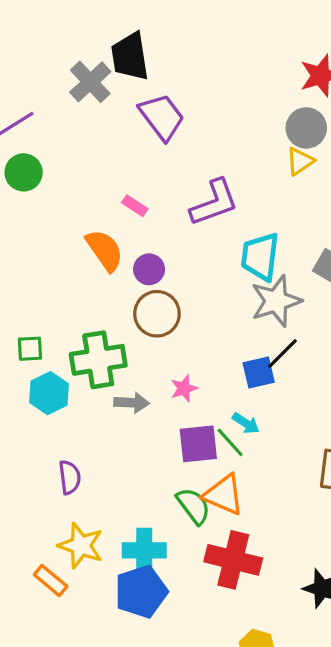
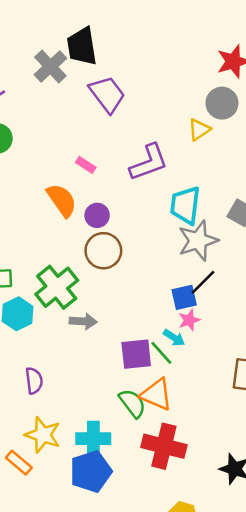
yellow triangle: (300, 161) -> (199, 130), moved
green cross: (98, 360) -> (57, 287), turned -30
pink star: (184, 388) -> (189, 320), moved

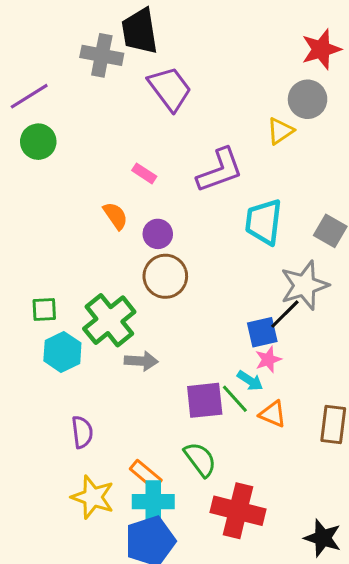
gray cross: (50, 67) -> (102, 55), turned -36
orange semicircle: (62, 200) -> (115, 216), size x0.7
gray star: (198, 241) -> (305, 285), moved
orange triangle: (156, 394) -> (273, 414), moved, size x0.7
orange rectangle: (19, 463) -> (146, 474), moved

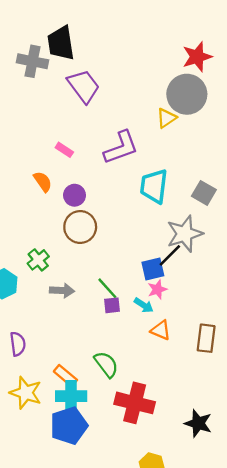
gray circle: (308, 99) -> (187, 94), size x1.4
green cross: (109, 320) -> (38, 260), size x0.6
green line: (235, 399) -> (107, 288), moved
purple square: (205, 400) -> (112, 305), moved, size x0.6

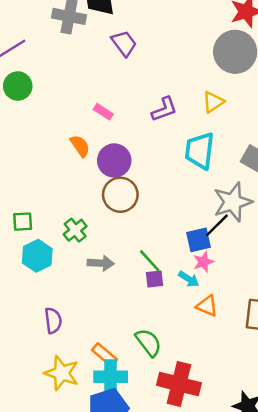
purple trapezoid: (84, 86) -> (124, 43), size x0.7
yellow triangle: (166, 118) -> (213, 102), moved
purple L-shape: (121, 148) -> (164, 109), size x0.7
purple circle: (74, 195) -> (114, 161), size x1.4

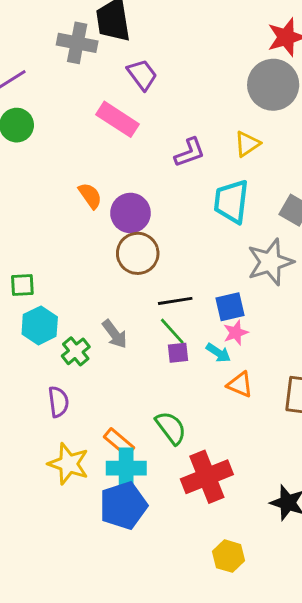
pink rectangle: (103, 112) -> (118, 119), moved, size x1.8
black line: (217, 225) -> (175, 301), moved, turned 36
green cross: (75, 230) -> (76, 351), moved
gray arrow: (101, 263) -> (115, 334), turned 50
red cross: (179, 384) -> (207, 477), turned -36

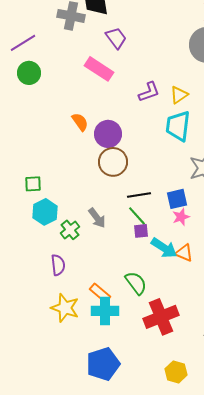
yellow triangle: (247, 144) -> (179, 95), moved
cyan arrow: (218, 353) -> (164, 248), moved, size x1.5
blue pentagon: (123, 506) -> (103, 364), moved

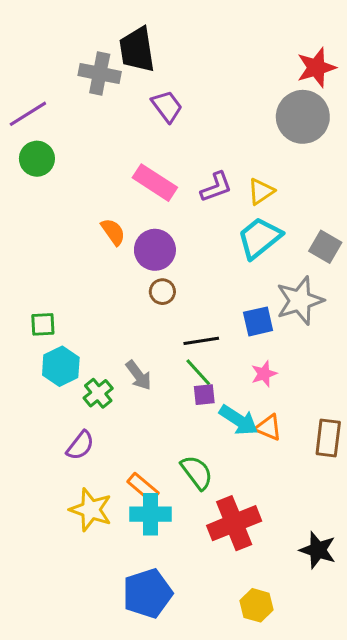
pink rectangle: (99, 69) -> (155, 183), moved
cyan trapezoid: (178, 126) -> (259, 238), turned 44
brown circle: (113, 162) -> (162, 292), size x0.6
blue square: (177, 199) -> (258, 321), moved
purple semicircle: (58, 265) -> (80, 445), turned 45

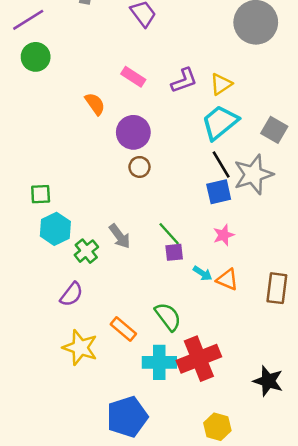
pink rectangle: (155, 183) -> (133, 77), size x0.7
orange semicircle: (113, 232) -> (95, 104), moved
black line: (201, 341) -> (221, 165), moved, turned 68
cyan arrow: (239, 420) -> (203, 273), size x0.6
cyan cross: (150, 514) -> (159, 362), moved

